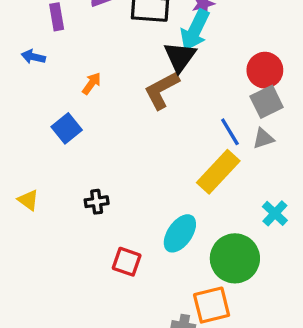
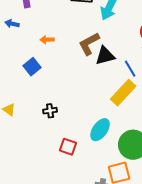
black triangle: (180, 57) -> (105, 56), moved, turned 40
orange arrow: (92, 83) -> (47, 40), turned -128

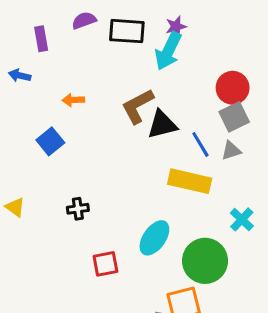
yellow rectangle: (123, 93) -> (190, 181), turned 60
red square: (68, 147) -> (105, 264), turned -30

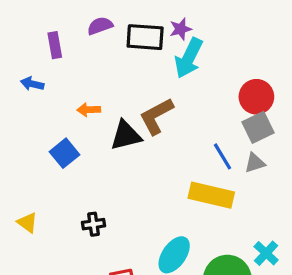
purple star: (176, 26) -> (181, 29), moved
black triangle: (162, 125) -> (126, 135), moved
cyan cross: (242, 219) -> (266, 253), moved

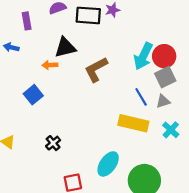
cyan arrow: (189, 58) -> (143, 56), moved
black triangle: (126, 135) -> (65, 47), moved
black cross: (94, 224) -> (53, 143), turned -32
cyan cross: (266, 253) -> (171, 130), moved

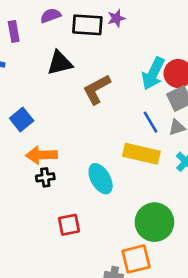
orange arrow: (50, 65) -> (41, 155), moved, size x1.6
black cross: (53, 143) -> (45, 177), turned 32
cyan ellipse: (108, 164) -> (101, 179), moved, turned -65

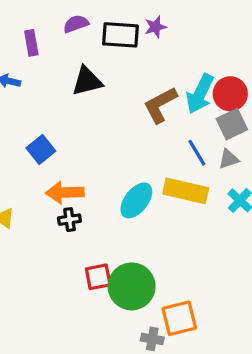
brown L-shape: (97, 89) -> (160, 105), moved
cyan ellipse: (101, 179) -> (136, 200), moved, turned 68
green circle: (154, 222) -> (132, 286), moved

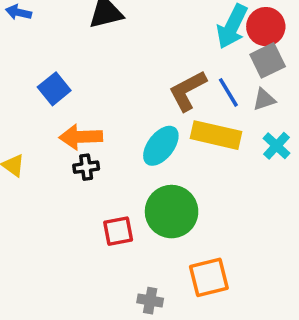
brown L-shape: (160, 105) -> (188, 91), moved
green circle: (132, 286) -> (172, 212), moved
gray cross: (152, 339) -> (150, 301), moved

